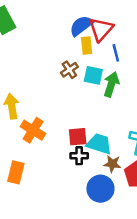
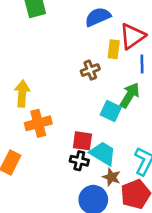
blue semicircle: (81, 26) -> (98, 17), moved
cyan square: (93, 75) -> (111, 111), moved
orange cross: (33, 130) -> (38, 123), turned 30

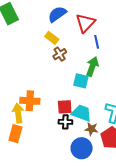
yellow rectangle: (114, 49) -> (52, 38), moved, turned -48
yellow arrow: (22, 94) -> (18, 113), moved
orange cross: (38, 123) -> (30, 101), turned 30

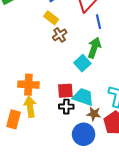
cyan square: (81, 81) -> (82, 63), turned 35
yellow arrow: (18, 113) -> (30, 107), moved

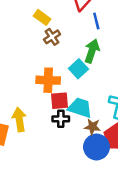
orange cross: (28, 85) -> (48, 80), moved
blue circle: (84, 134) -> (96, 147), moved

